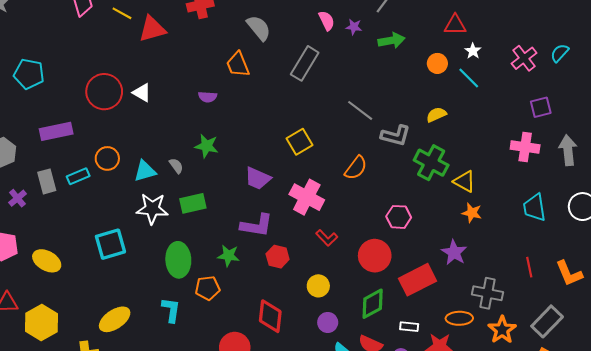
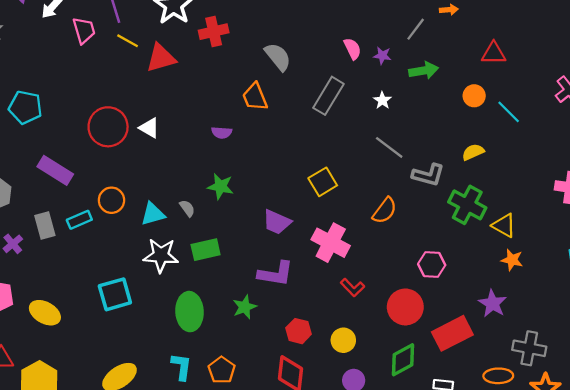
white star: (473, 51) -> (382, 100), moved
purple rectangle: (56, 131) -> (55, 170), turned 44
green star: (228, 256) -> (245, 307), turned -30
red hexagon: (278, 257) -> (299, 331), moved
orange pentagon: (208, 288) -> (222, 370), moved, turned -30

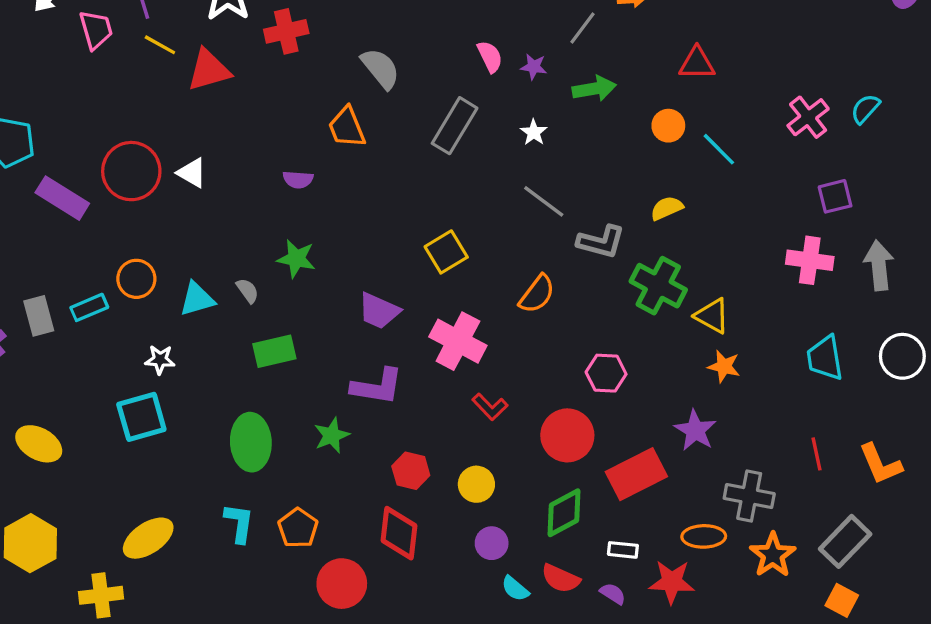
purple rectangle: (55, 170) -> (62, 198), moved
white star: (161, 255) -> (160, 360), moved, size x0.6

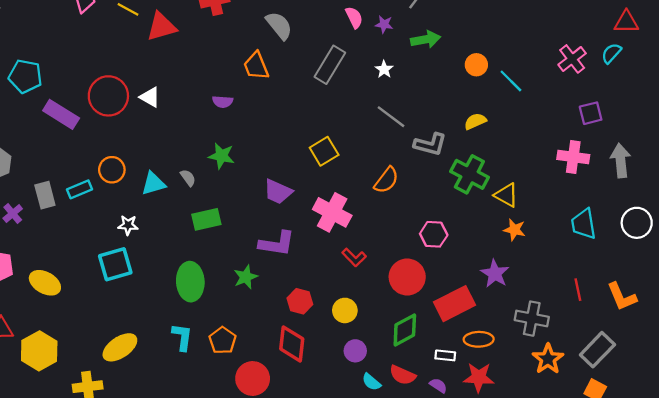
red triangle: (697, 63) -> (626, 22), moved
orange ellipse: (704, 536) -> (479, 339), moved

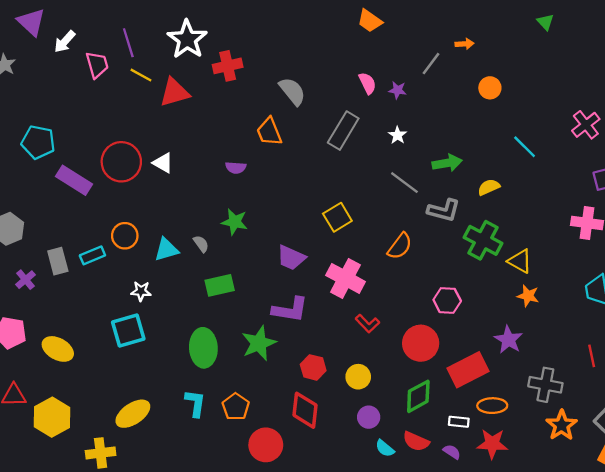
green arrow: (426, 39) -> (447, 163), moved
orange circle: (476, 65) -> (490, 88), moved
green star: (246, 277) -> (259, 343), size x1.4

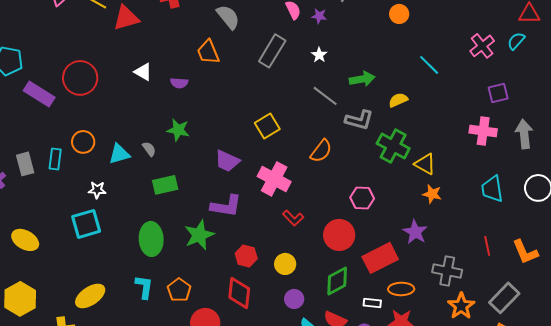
white triangle: (163, 163) -> (143, 72), moved
cyan rectangle: (92, 255) -> (55, 159), turned -60

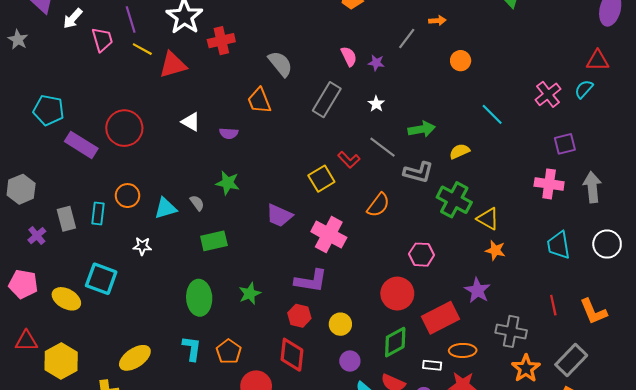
purple L-shape: (226, 206) -> (311, 281), moved
red L-shape: (293, 218) -> (349, 160), moved
cyan square: (86, 224) -> (101, 279), moved, turned 36
green star: (199, 235) -> (250, 294), size x0.7

